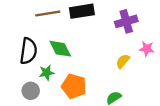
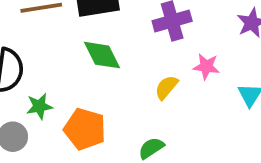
green diamond: (60, 49) -> (102, 55), moved

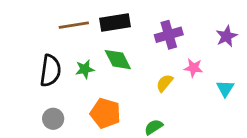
green star: (39, 106) -> (85, 69), moved

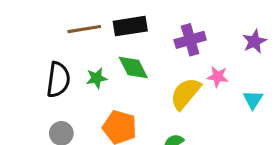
yellow semicircle: (165, 83) -> (185, 94), size x1.6

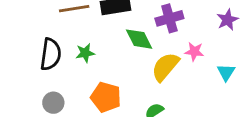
green diamond: (133, 67) -> (139, 39), moved

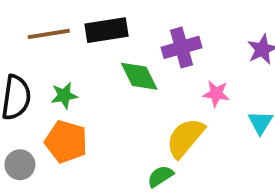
yellow semicircle: (165, 67) -> (185, 138), moved
orange pentagon: (106, 97) -> (66, 142), moved

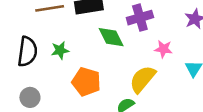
orange pentagon: (66, 142) -> (86, 82), moved

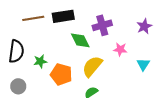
green star: (60, 50) -> (40, 61), moved
yellow semicircle: (143, 79) -> (92, 66), moved

